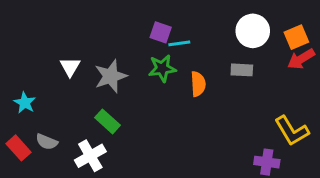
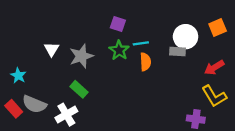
white circle: (253, 31) -> (186, 37), moved
cyan line: (179, 43) -> (141, 43), moved
red arrow: (301, 59) -> (214, 68), moved
green star: (162, 68) -> (119, 50), turned -30
gray semicircle: (47, 142) -> (34, 104), size x1.5

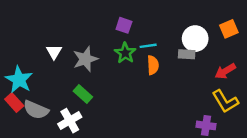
cyan star: (18, 76) -> (19, 80), size x1.6
red rectangle: (14, 109) -> (14, 103), moved

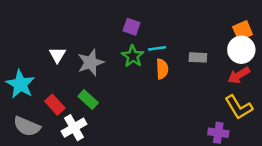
white circle: (195, 39) -> (241, 50), moved
red rectangle: (14, 103) -> (55, 105), moved
gray semicircle: (36, 110) -> (27, 126), moved

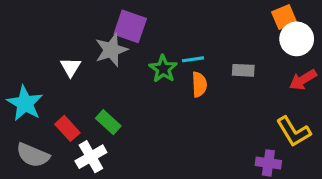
purple square: (131, 27) -> (130, 26), moved, size x1.5
orange square: (243, 31) -> (284, 17), moved
white circle: (241, 50) -> (297, 39), moved
gray star: (91, 63) -> (111, 50), moved
red arrow: (239, 75) -> (303, 80), moved

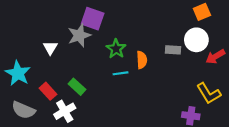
white circle: (297, 39) -> (196, 40), moved
cyan line: (193, 59) -> (121, 73), moved

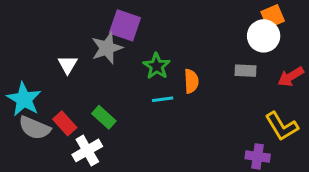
white circle: (196, 40) -> (264, 36), moved
gray rectangle: (173, 50) -> (245, 71), moved
gray semicircle: (23, 110) -> (35, 128), moved

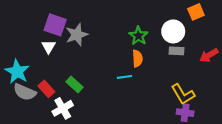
purple square: (125, 25) -> (55, 25), moved
white circle: (264, 36) -> (173, 31), moved
green star: (157, 66) -> (139, 36), moved
cyan line: (163, 99) -> (124, 77), moved
yellow L-shape: (282, 126) -> (183, 94), moved

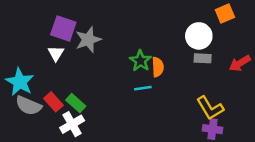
green star: (139, 36) -> (140, 61), moved
green rectangle: (75, 85) -> (76, 103), moved

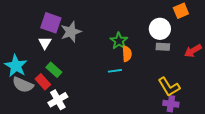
green star: (140, 61) -> (119, 41), moved
green rectangle: (76, 103) -> (54, 70), moved

